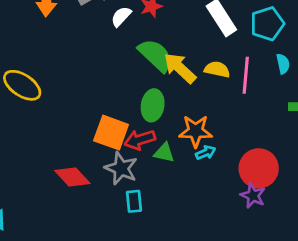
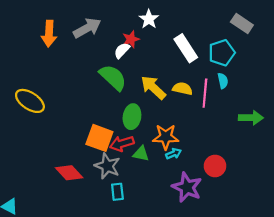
white semicircle: (121, 16) -> (122, 50), moved
green semicircle: (155, 55) -> (113, 77), moved
cyan semicircle: (283, 64) -> (223, 81), moved
red circle: (259, 168) -> (215, 166), size x0.7
purple star: (253, 196) -> (187, 187), moved, size x1.5

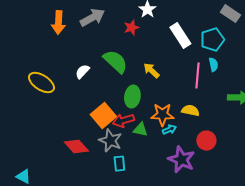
white semicircle: (122, 50) -> (82, 72), moved
yellow arrow: (153, 87) -> (151, 71), size x0.7
yellow semicircle: (182, 89) -> (190, 111), moved
orange square: (99, 138) -> (103, 116), turned 30

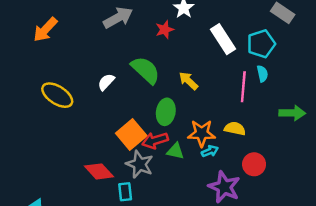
orange arrow: (58, 23) -> (45, 30), moved, turned 40
cyan rectangle: (119, 164) -> (125, 192), moved

